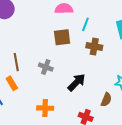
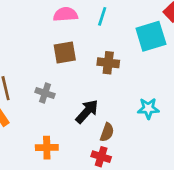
cyan line: (85, 24) -> (102, 16), moved
brown semicircle: (106, 100) -> (107, 132), moved

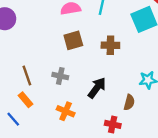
brown semicircle: (107, 132) -> (129, 102), moved
orange cross: (47, 148) -> (66, 111), moved, turned 30

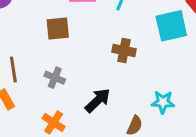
brown square: (73, 40) -> (58, 29), moved

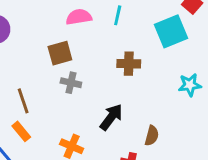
gray cross: (55, 78) -> (71, 83), moved
cyan star: (163, 102) -> (190, 85), moved

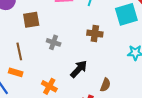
brown square: (60, 53) -> (31, 20), moved
orange rectangle: (21, 131) -> (16, 72), turned -40

